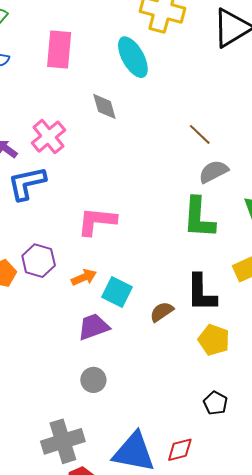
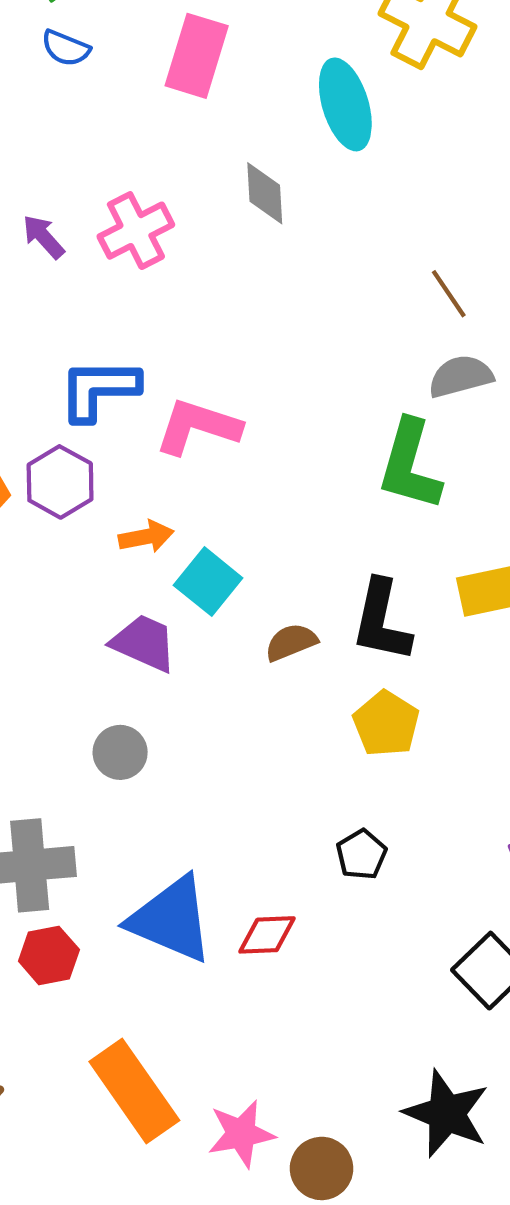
blue L-shape: (27, 183) -> (99, 389), moved
purple trapezoid: (94, 327) -> (144, 643), turned 32

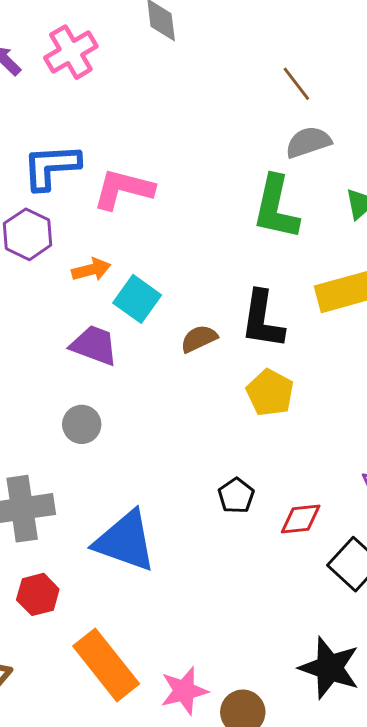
black pentagon: (361, 854) -> (236, 496), moved
red diamond: (267, 935) -> (301, 519), moved
red hexagon: (49, 955) -> (38, 594), moved

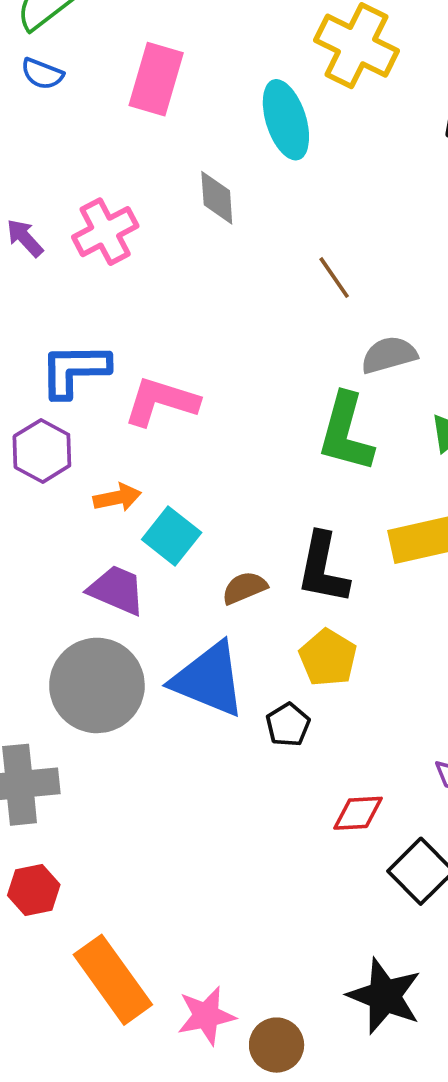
brown line: (296, 84) -> (334, 278), moved
gray circle: (82, 424) -> (97, 685), size x2.0
black pentagon: (236, 496) -> (288, 725), moved
blue triangle: (125, 541) -> (209, 679), moved

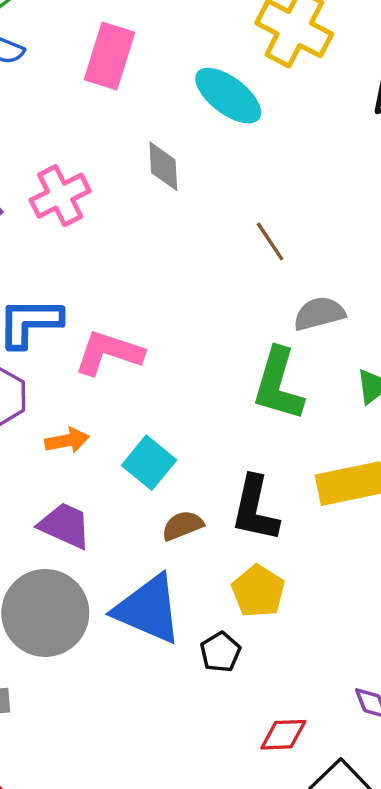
cyan ellipse: (286, 120) -> (228, 96), turned -36
cyan square: (172, 536) -> (149, 463), moved

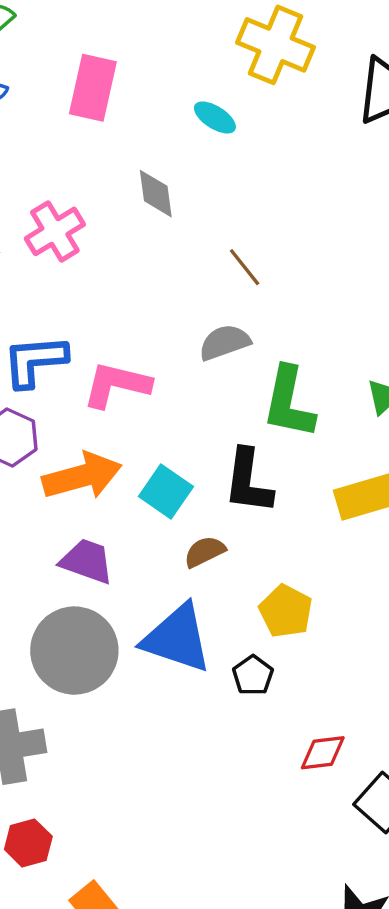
cyan ellipse: (228, 96) -> (215, 117), size x0.6
brown line: (270, 242) -> (245, 267), moved
gray semicircle: (319, 314) -> (225, 342), moved
orange arrow: (67, 440) -> (82, 476), size x1.8
black L-shape: (255, 509) -> (248, 481), moved

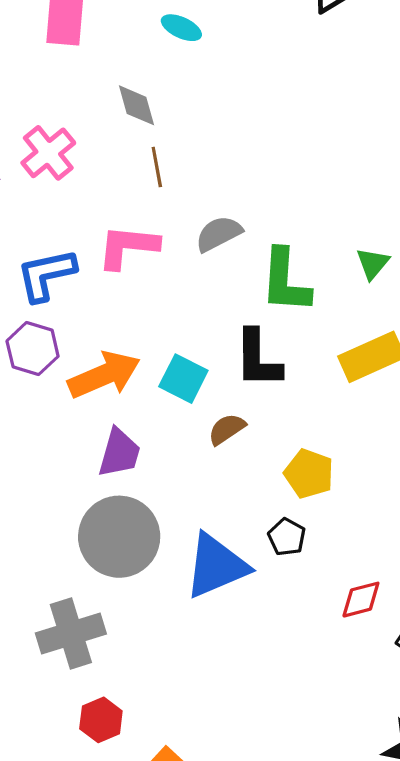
brown line: (245, 267) -> (157, 167), moved, turned 36
pink L-shape: (117, 385) -> (128, 247), moved
purple trapezoid: (87, 561) -> (119, 453), turned 94
blue triangle: (177, 638) -> (216, 566), moved, turned -34

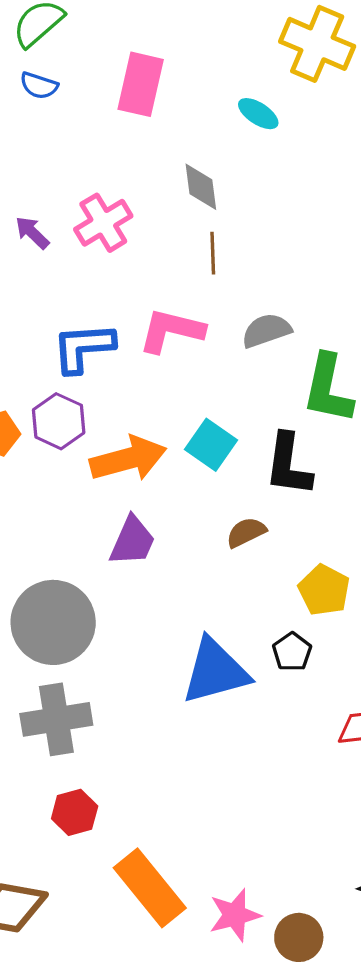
cyan square: (183, 379) -> (211, 445), moved
gray circle: (119, 537) -> (53, 622), moved

